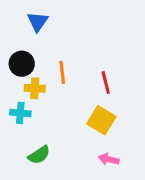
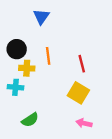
blue triangle: (38, 22) -> (41, 17), moved

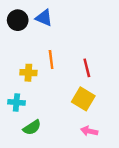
blue triangle: (41, 17) -> (44, 18), turned -42
black circle: (17, 49) -> (18, 20), moved
cyan cross: (16, 87) -> (16, 102), moved

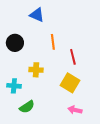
black circle: (18, 20) -> (15, 43), moved
orange line: (51, 60) -> (53, 42), moved
yellow cross: (28, 73) -> (36, 70), moved

